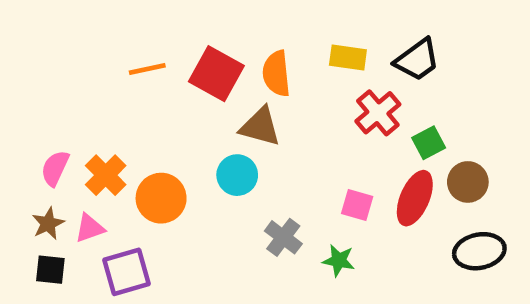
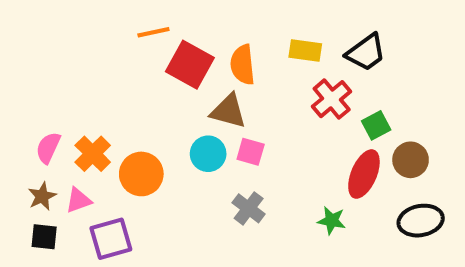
orange line: (147, 69) -> (153, 32), moved
pink square: (357, 205) -> (251, 152), moved
green star: (339, 260) -> (332, 221), moved

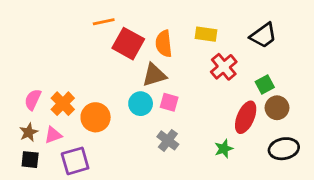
black trapezoid: (366, 53) -> (263, 35), moved
brown triangle: (228, 111) -> (154, 75), turned -32
green square: (376, 125) -> (265, 85), moved
green star: (332, 221) -> (224, 149), turned -30

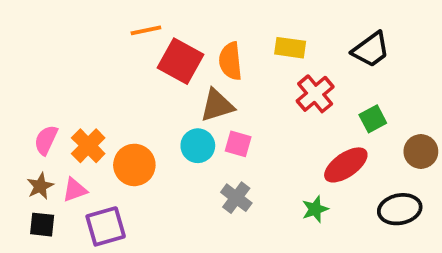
brown circle: (277, 108) -> (421, 151), moved
red ellipse: (246, 117) -> (346, 165), turned 32

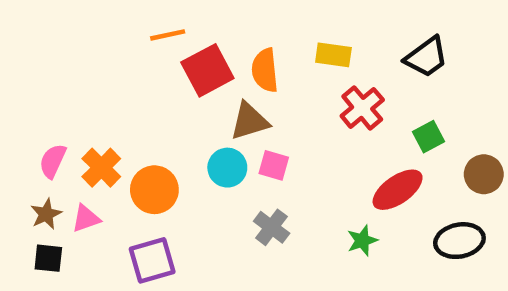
red square: (181, 61) -> (207, 70), turned 33
purple square: (106, 226) -> (152, 260), moved

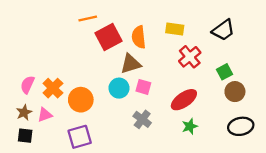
brown circle: (484, 174) -> (235, 92), moved
red ellipse: (398, 190) -> (184, 100), moved

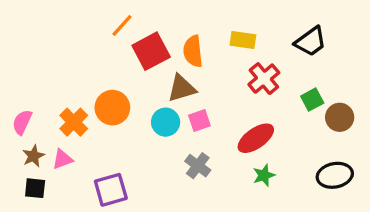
orange line: (88, 19) -> (122, 25), turned -36
pink semicircle: (27, 85) -> (22, 122), moved
pink square: (143, 87) -> (199, 121), turned -35
brown circle: (235, 92) -> (340, 117), moved
orange circle: (81, 100) -> (112, 108), moved

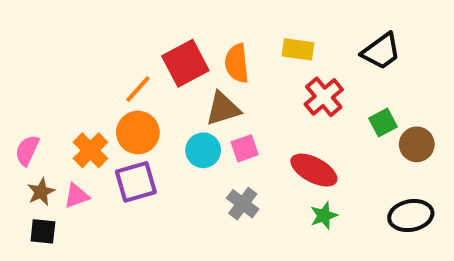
orange line: (122, 25) -> (138, 89), moved
red ellipse: (256, 138) -> (314, 170), turned 63
purple square: (111, 190) -> (136, 182), moved

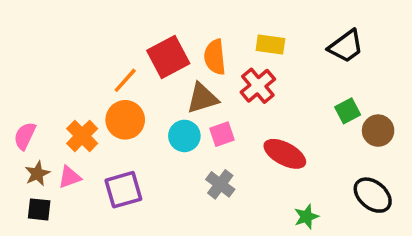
red cross: (324, 97) -> (258, 86), moved
purple square: (136, 182) -> (123, 190), moved
green star: (324, 216) -> (306, 217), moved
black ellipse: (411, 216) -> (373, 195), turned 51

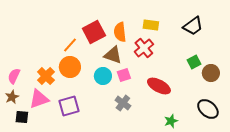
brown triangle: (202, 98) -> (113, 55), turned 36
brown star: (37, 174) -> (12, 97), moved
pink triangle: (70, 177) -> (39, 99), size x1.5

